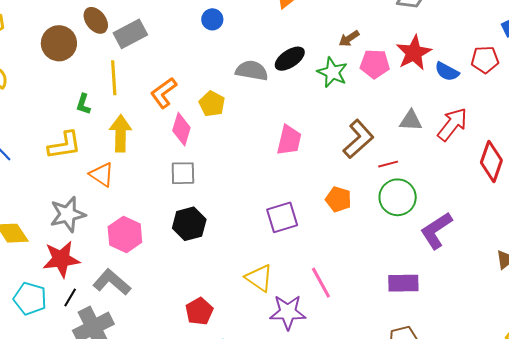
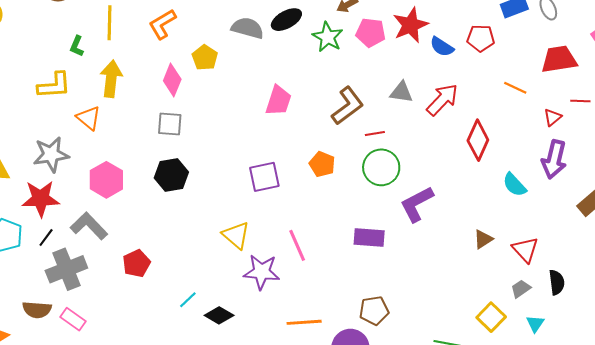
orange L-shape: (164, 93) -> (162, 24), moved
purple rectangle: (403, 283) -> (369, 238), moved
red pentagon: (199, 311) -> (136, 263), moved

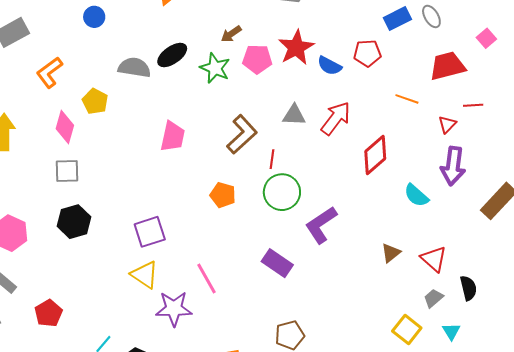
red line: (375, 133) -> (272, 159), turned -66
red diamond: (478, 140) -> (375, 155), turned 30
purple square: (264, 177) -> (150, 232), moved
purple rectangle: (369, 238) -> (277, 263), turned 36

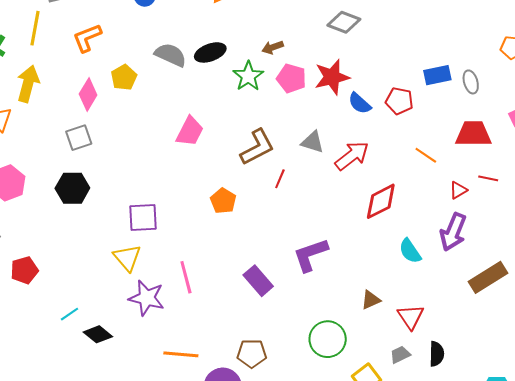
gray square: (67, 171) -> (79, 138), turned -32
green circle: (282, 192) -> (328, 339), moved

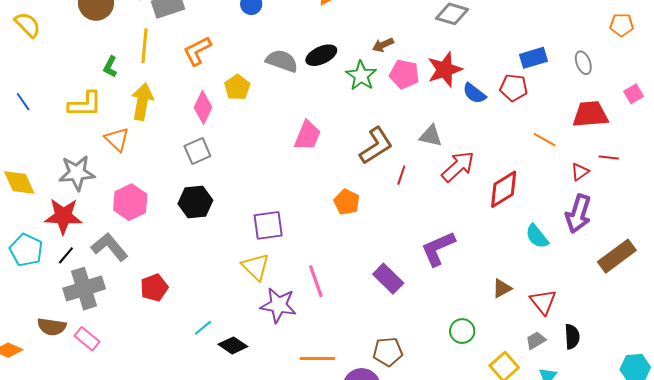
blue rectangle: (437, 75) -> (534, 58), moved
red arrow: (352, 156) -> (458, 167), moved
green circle: (328, 339) -> (462, 331), size x0.7

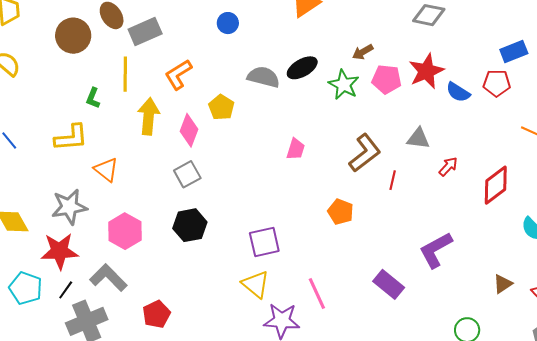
yellow arrow: (142, 102) -> (149, 116), moved
pink trapezoid: (308, 136) -> (296, 149), size x0.7
red arrow: (458, 167) -> (448, 167), size x0.6

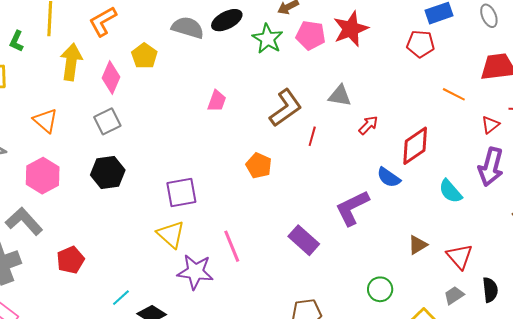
blue semicircle: (458, 92) -> (389, 177), moved
orange triangle: (106, 170) -> (45, 121), moved

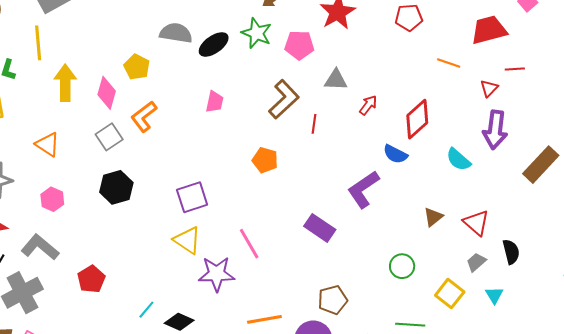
black ellipse: (227, 20) -> (214, 44), moved
orange L-shape: (103, 21) -> (144, 117), moved
pink pentagon: (311, 35) -> (299, 45), moved
pink hexagon: (43, 176) -> (52, 199), size x0.7

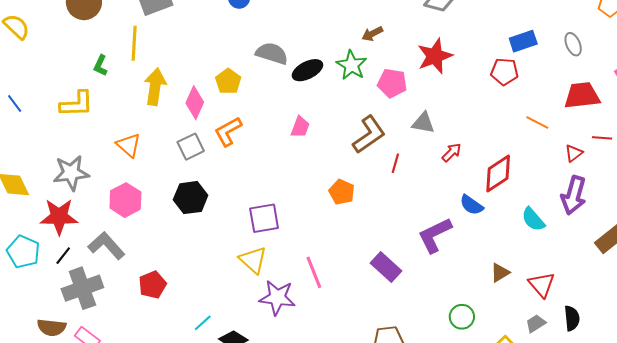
pink hexagon: (52, 199) -> (125, 200), size x1.4

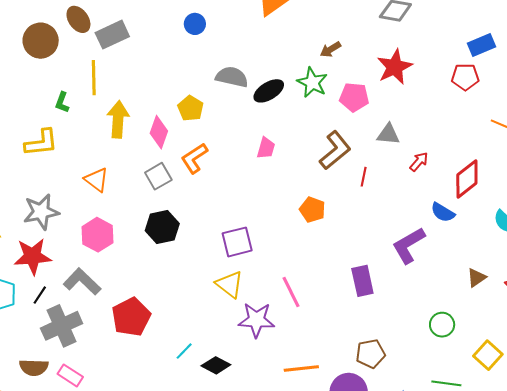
purple rectangle: (386, 267) -> (362, 281), turned 40
red pentagon: (153, 285) -> (131, 317), size x1.4

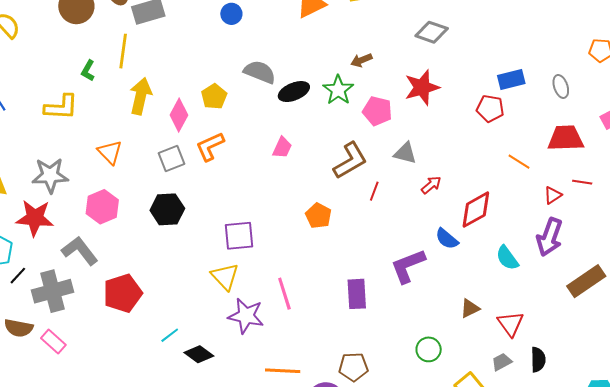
black line: (40, 295) -> (18, 276), moved

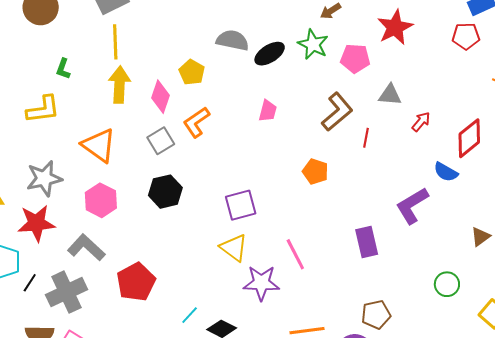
yellow line: (123, 51) -> (115, 42), moved
orange triangle: (110, 152) -> (99, 145), size x1.4

